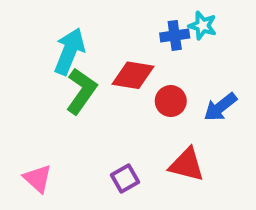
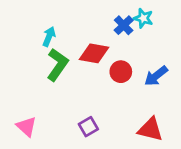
blue cross: (175, 35) -> (124, 25), turned -36
cyan arrow: (69, 51) -> (49, 36), size x0.6
red triangle: (187, 165) -> (150, 129), moved

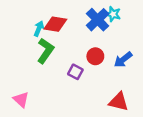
blue cross: (124, 25) -> (98, 20), size x1.5
red diamond: (94, 53) -> (55, 24), moved
purple square: (88, 127) -> (75, 72), moved, turned -32

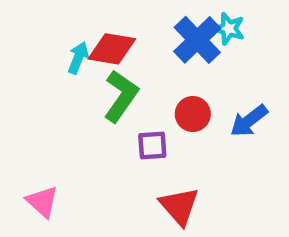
green L-shape: (45, 51) -> (121, 96), moved
purple square: (75, 72) -> (152, 145), turned -32
red triangle: (119, 102) -> (179, 206), moved, turned 35

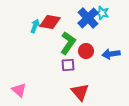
green L-shape: (121, 96) -> (68, 43), moved
blue arrow: (249, 121) -> (111, 54), turned 30

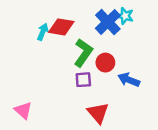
blue arrow: (111, 54) -> (129, 80), moved, turned 30

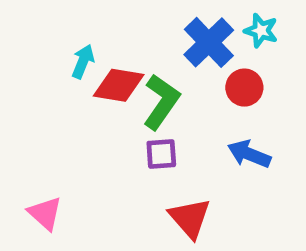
cyan star: (125, 16) -> (261, 31), moved
red diamond: (61, 27) -> (119, 85), moved
red circle: (105, 63) -> (244, 88), moved

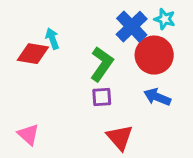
cyan arrow: (83, 61) -> (52, 39), turned -42
red diamond: (119, 85) -> (33, 54), moved
red circle: (244, 88) -> (154, 55), size x1.6

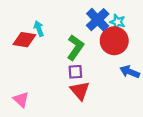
cyan star: (165, 19) -> (118, 22), moved
blue arrow: (157, 97) -> (130, 72), moved
red triangle: (120, 137) -> (80, 91), moved

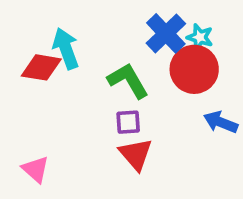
cyan arrow: (39, 29) -> (66, 49), size x1.5
green L-shape: (75, 47) -> (128, 81), turned -65

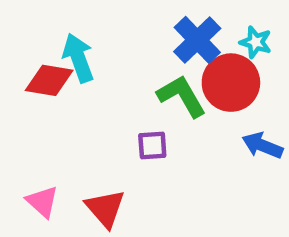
cyan star: (200, 37) -> (256, 42), moved
green L-shape: (128, 81) -> (182, 96), moved
red triangle: (136, 154) -> (105, 208), moved

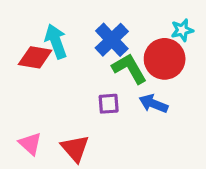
blue cross: (197, 40) -> (112, 40), moved
cyan star: (256, 42) -> (182, 30), turned -30
blue arrow: (262, 145) -> (153, 104), moved

